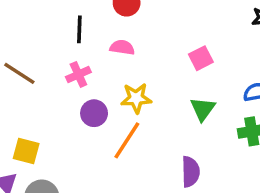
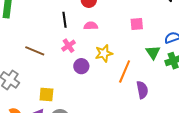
pink square: (201, 58) -> (137, 24), turned 32
green triangle: (203, 109) -> (153, 52), moved
orange line: (127, 140) -> (125, 72), moved

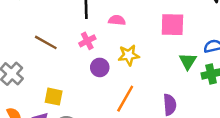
pink square: (137, 24) -> (172, 25), size x1.5
orange line: (125, 72) -> (125, 99), moved

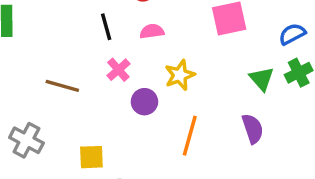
green triangle: (188, 61) -> (262, 79), moved

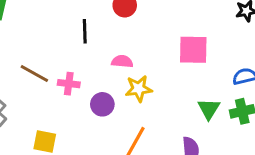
pink semicircle: (152, 31) -> (122, 61), moved
pink cross: (118, 70) -> (69, 84), moved, turned 35

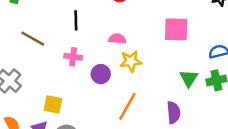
black line: (85, 31) -> (76, 20), moved
brown line: (34, 74) -> (33, 39), moved

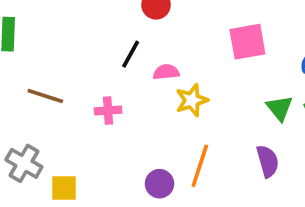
black line: (76, 20) -> (131, 54), moved, turned 42
purple circle: (101, 74) -> (159, 184), moved
yellow square: (53, 104) -> (64, 188), moved

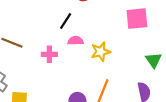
pink semicircle: (166, 72) -> (76, 41), moved

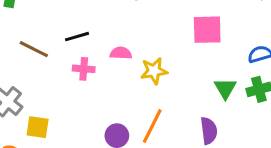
black line: (66, 21) -> (77, 37), moved, turned 36

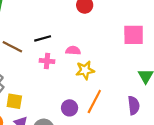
yellow star: (154, 71) -> (85, 70), moved

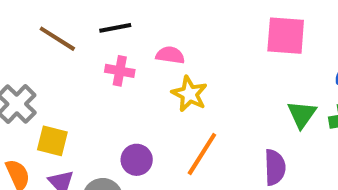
yellow star: (85, 70) -> (189, 94), turned 30
purple circle: (70, 108) -> (137, 160), moved

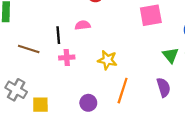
black line: (115, 28) -> (58, 35), turned -70
pink semicircle: (170, 55) -> (83, 25), moved

